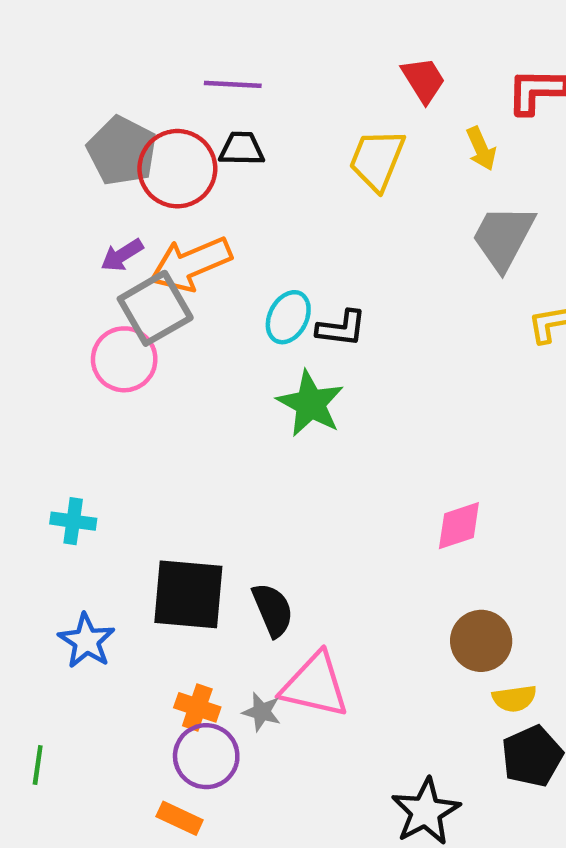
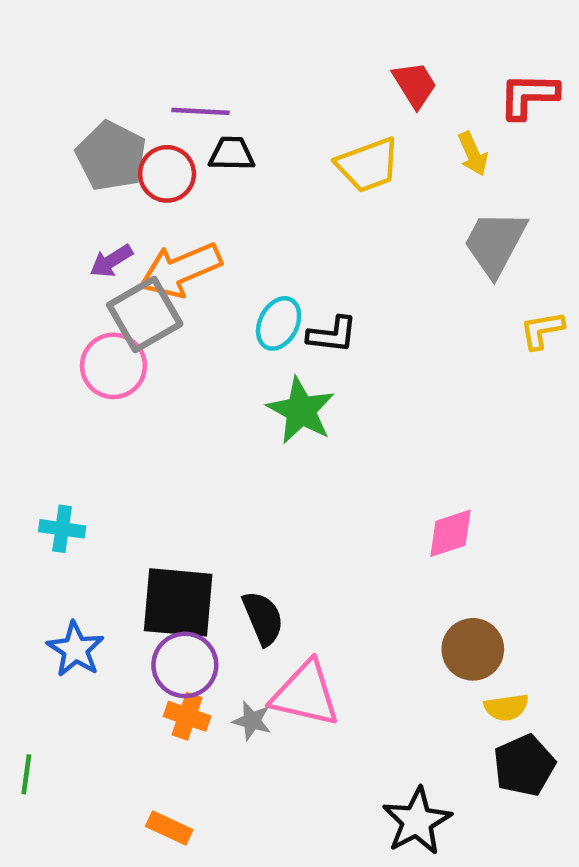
purple line: (233, 84) -> (200, 111), moved
yellow trapezoid: (377, 160) -> (368, 165), turned -132
red circle: (177, 169) -> (167, 174), size x0.7
purple circle: (206, 756) -> (185, 665), moved

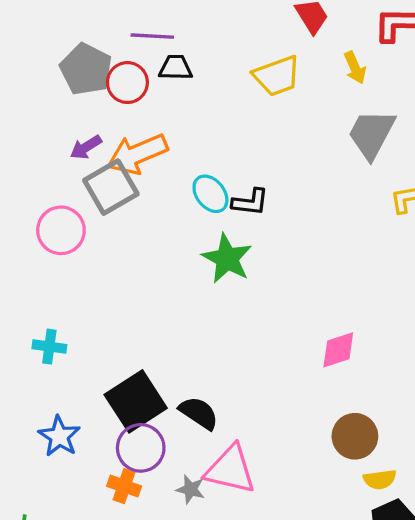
cyan ellipse: (279, 323) -> (210, 194), turned -66
pink circle: (113, 366) -> (61, 230), moved
black square: (178, 602) -> (136, 401), turned -38
black semicircle: (263, 618) -> (199, 413), turned -33
orange cross: (187, 716) -> (124, 486), moved

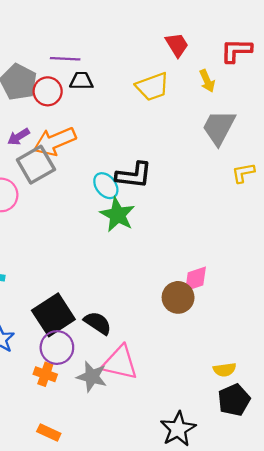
cyan ellipse: (210, 194) -> (106, 186), moved
black L-shape: (250, 202) -> (134, 175), size x1.4
brown circle: (355, 436) -> (178, 297), moved
gray star: (191, 489) -> (92, 377), size x1.5

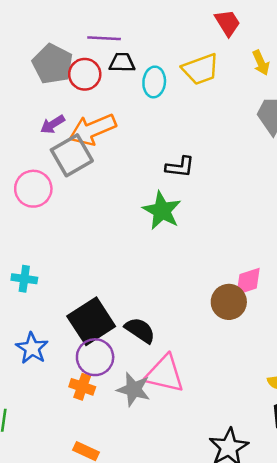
black L-shape: (134, 175) -> (180, 167), size x0.7
cyan ellipse: (106, 186) -> (154, 82), moved, turned 44

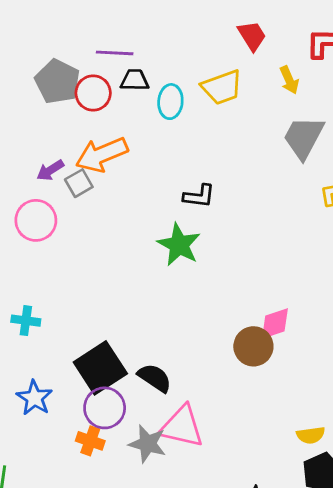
purple arrow: (53, 124) -> (50, 170), moved
gray square: (72, 155) -> (79, 183), size x0.6

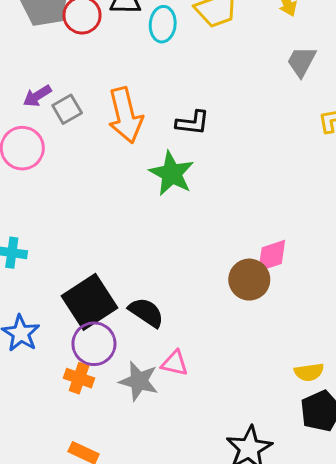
gray trapezoid: (304, 137) -> (302, 62), size x0.7
orange arrow: (102, 155) -> (125, 115), moved, turned -81
pink triangle: (182, 427) -> (175, 363), size x0.6

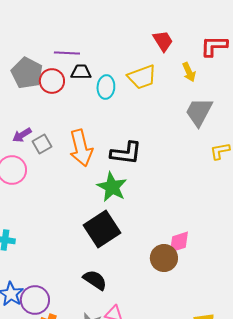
gray trapezoid: (302, 62) -> (199, 112), size x1.4
black L-shape: (193, 123) -> (126, 153), size x1.4
black square: (89, 302) -> (102, 229), moved
purple circle: (94, 344) -> (35, 300), moved

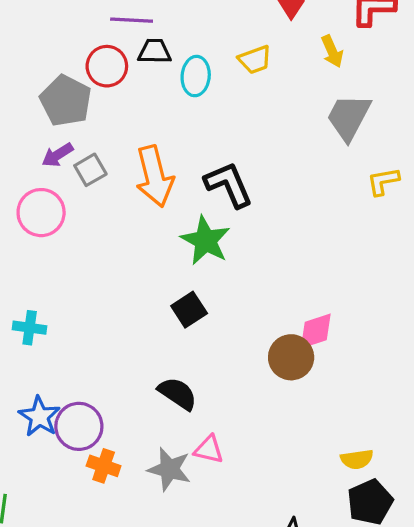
gray pentagon: (27, 73) -> (66, 101), moved
yellow trapezoid: (142, 77) -> (255, 60), size x0.7
black L-shape: (126, 153) -> (229, 185), turned -120
black square: (102, 229) -> (189, 310), size x0.6

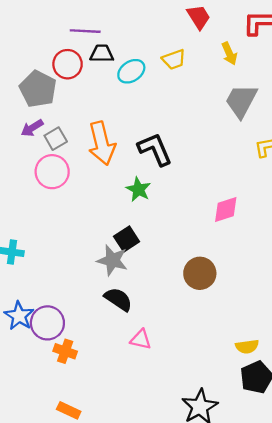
cyan ellipse: (196, 76) -> (131, 71), turned 52
pink circle: (41, 213) -> (52, 172), moved
green star: (206, 241) -> (138, 189), size x0.7
pink diamond: (316, 331) -> (226, 209), moved
gray star: (169, 469) -> (112, 260), moved

